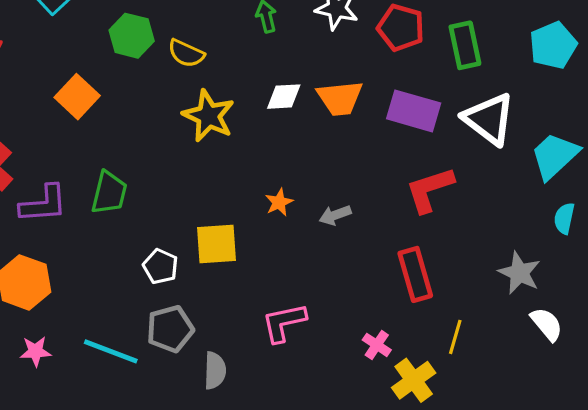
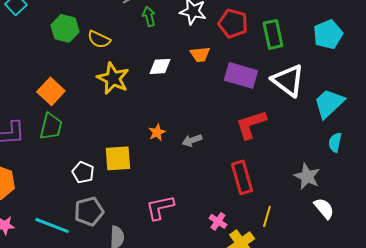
orange square: (77, 97) -> (51, 91), moved
orange trapezoid: (340, 98) -> (200, 54), moved, size x0.7

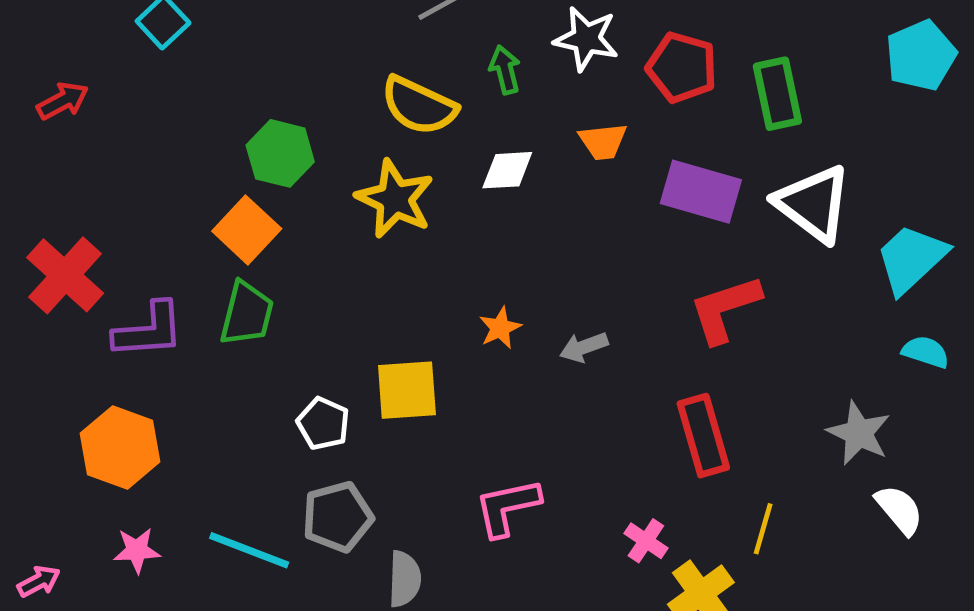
green arrow: (149, 16) -> (505, 70), moved
green hexagon: (65, 28) -> (280, 153), moved
cyan pentagon: (328, 34) -> (921, 55), moved
yellow semicircle: (99, 39) -> (419, 106), moved, size x1.4
cyan semicircle: (335, 142) -> (926, 352), turned 96

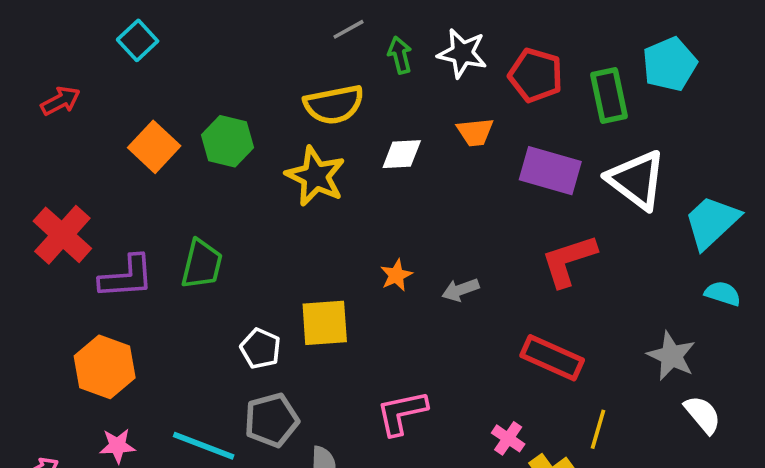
cyan pentagon: (921, 55) -> (670, 64), moved
green arrow: (505, 70) -> (400, 55), moved
yellow semicircle: (419, 106) -> (334, 105), turned -36
orange square: (247, 230) -> (154, 147), moved
red rectangle: (703, 436) -> (552, 358), turned -50

